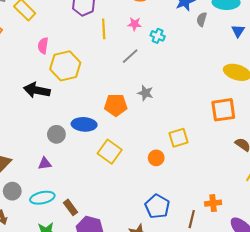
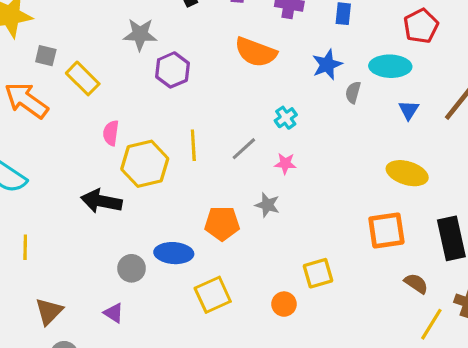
pink star: (135, 24) -> (285, 163), moved
yellow line: (104, 29) -> (193, 145), moved
cyan cross: (158, 36) -> (286, 118), turned 32
yellow square: (110, 152) -> (213, 295), turned 30
purple triangle: (45, 164) -> (114, 313), turned 40

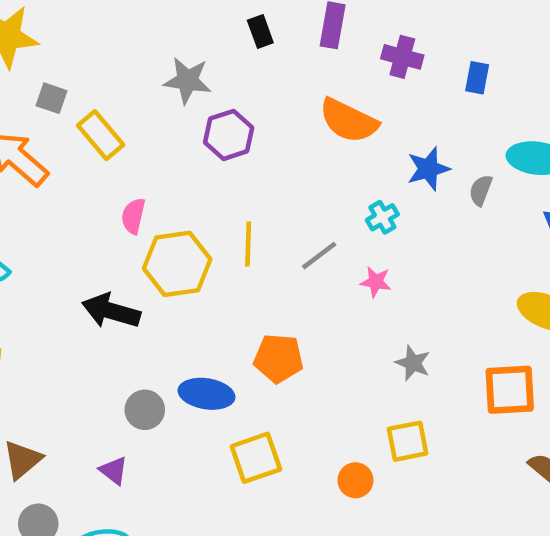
blue star: (327, 65) -> (428, 169), moved
gray star: (267, 205) -> (413, 363), moved

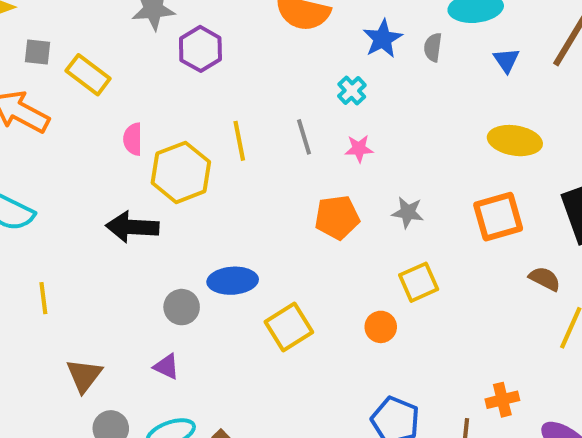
gray line: (319, 256) -> (304, 137), turned -57
orange pentagon: (278, 358) -> (337, 217), moved

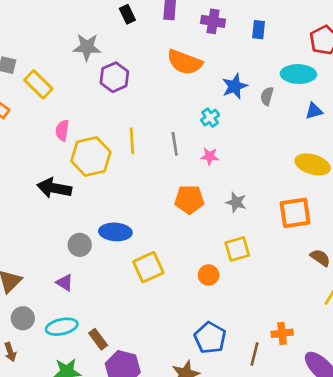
blue triangle: (506, 60) -> (314, 111), turned 42

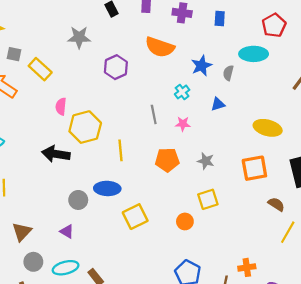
purple hexagon: (114, 77) -> (116, 67), moved
blue triangle: (314, 111) -> (218, 104), moved
yellow line: (132, 141) -> (121, 150), moved

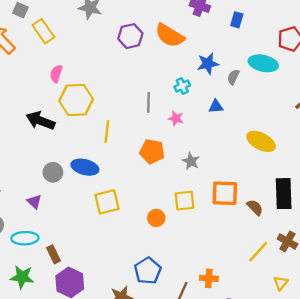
purple hexagon: (116, 67) -> (130, 36), moved
orange square: (254, 168) -> (225, 193), moved
brown semicircle: (276, 204) -> (255, 207), moved

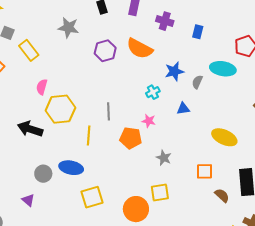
gray line: (148, 102) -> (108, 111), moved
orange pentagon: (152, 151) -> (131, 138), moved
orange square: (225, 193) -> (204, 171), moved, size x0.7
orange circle: (156, 218) -> (136, 209), size x1.6

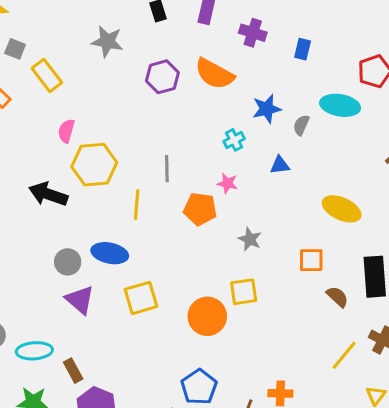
purple triangle: (28, 200) -> (80, 300), moved, size x1.5

